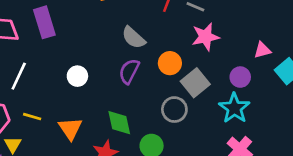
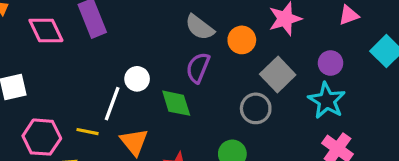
pink triangle: (262, 50) -> (349, 15), moved
orange circle: (170, 63) -> (242, 40), moved
white line: (19, 76) -> (112, 104), moved
green diamond: (119, 123) -> (176, 103), moved

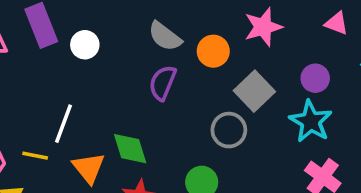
pink triangle: (349, 15) -> (336, 23), turned 40
white circle: (137, 79) -> (85, 45), moved
green diamond: (176, 103) -> (130, 149), moved

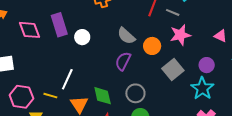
gray circle: (229, 130) -> (135, 93), moved

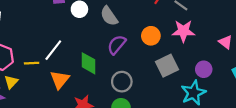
gray semicircle: (126, 36) -> (109, 16), moved
yellow line: (50, 96) -> (32, 63), turned -32
green diamond: (103, 96) -> (89, 63), moved

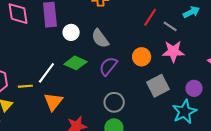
green diamond: (89, 63) -> (76, 63), moved, turned -65

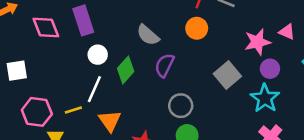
white circle: (71, 32) -> (98, 55), moved
pink star: (173, 51) -> (257, 42), moved
orange circle: (142, 57) -> (197, 28), moved
green diamond: (76, 63) -> (126, 70), turned -60

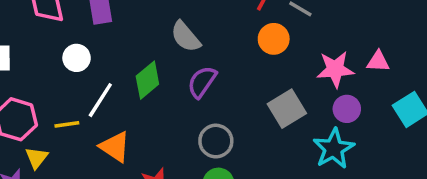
orange circle: (197, 28) -> (274, 39), moved
pink triangle: (287, 32) -> (378, 62), turned -30
white circle: (98, 55) -> (77, 58), moved
orange triangle: (110, 121) -> (115, 147), turned -30

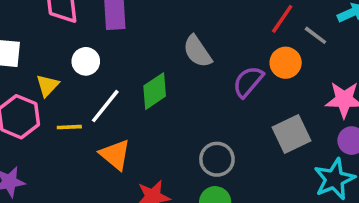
purple semicircle: (202, 82) -> (248, 82), moved
yellow triangle: (37, 158) -> (47, 86), moved

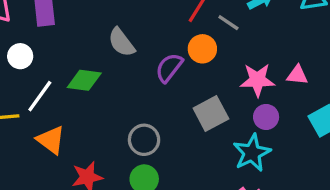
green diamond: (155, 91) -> (84, 80), turned 44

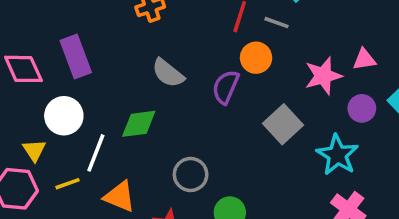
white circle: (20, 56) -> (64, 116), size x1.4
purple circle: (266, 117) -> (362, 108), moved
gray circle: (144, 140) -> (191, 174), moved

